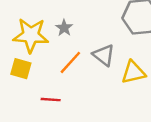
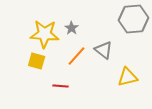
yellow triangle: (133, 72) -> (128, 77), moved

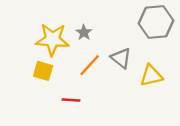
yellow triangle: (128, 77) -> (151, 76), moved

